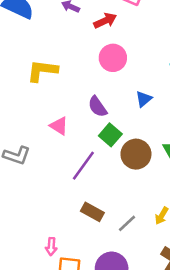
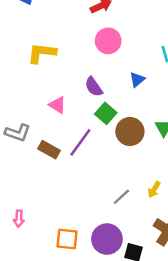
brown rectangle: (92, 212) -> (49, 150), moved
pink arrow: (51, 247) -> (19, 218), moved

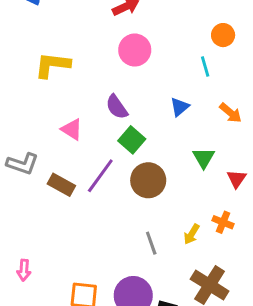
blue triangle: (137, 80) -> (180, 107), moved
brown circle: (130, 132) -> (148, 180), moved
gray line: (121, 197) -> (151, 243), turned -66

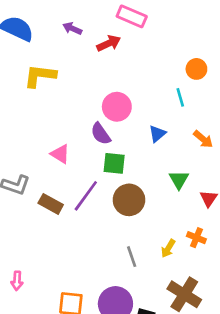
pink circle: (135, 50) -> (117, 107), moved
yellow L-shape: (52, 65) -> (40, 76), moved
green square: (132, 140) -> (114, 163), turned -35

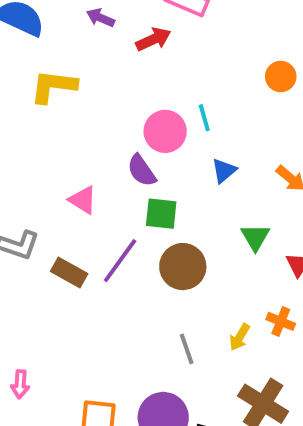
cyan line: (180, 97) -> (204, 118), moved

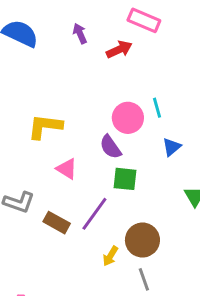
purple arrow: (100, 18) -> (80, 33), turned 42
yellow L-shape: (53, 86) -> (45, 127), moved
brown circle: (183, 267) -> (142, 240), moved
yellow arrow: (240, 337) -> (110, 256), moved

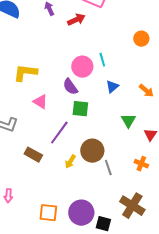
brown rectangle: (57, 223) -> (33, 155), moved
gray line: (144, 279) -> (108, 168), moved

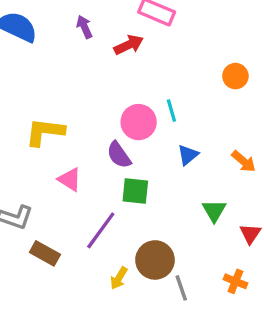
brown rectangle: (33, 155) -> (45, 253), moved

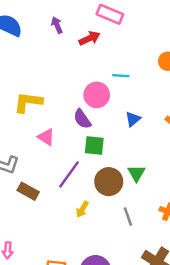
cyan line: (171, 111) -> (121, 76), moved, turned -70
green triangle: (214, 211) -> (136, 173), moved
brown circle: (155, 260) -> (109, 182), moved

